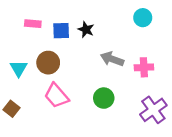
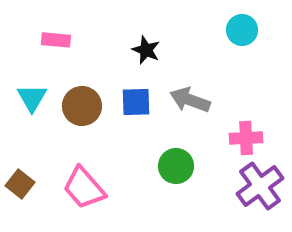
blue square: (61, 31) -> (136, 102), moved
pink cross: (144, 67) -> (246, 138), moved
cyan triangle: (19, 68) -> (32, 98), moved
pink trapezoid: (56, 96) -> (84, 188), moved

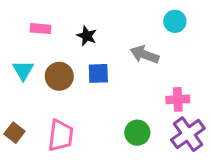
black star: (146, 50) -> (87, 36), moved
gray arrow: (190, 100) -> (145, 55), moved
green circle: (176, 166) -> (137, 133), moved
pink trapezoid: (84, 188) -> (61, 136), turned -132

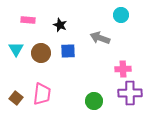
brown square: (14, 133) -> (16, 98), moved
green circle: (137, 133) -> (94, 101), moved
purple cross: (188, 134) -> (130, 93), turned 35

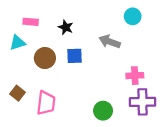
cyan triangle: (16, 49) -> (17, 43), moved, turned 42
brown square: (16, 98) -> (17, 93), moved

